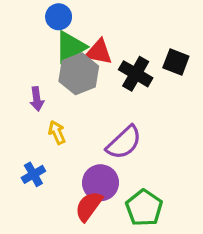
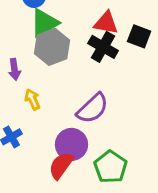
red triangle: (99, 52) -> (106, 23), moved

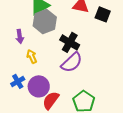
black cross: (103, 47) -> (70, 42), moved
purple circle: (71, 144) -> (39, 86), moved

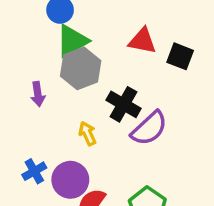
yellow arrow: (32, 56) -> (87, 133), moved
purple semicircle: (72, 62) -> (149, 128), moved

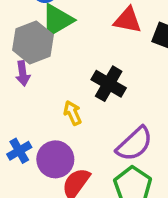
gray hexagon: (81, 68) -> (33, 42), moved
purple semicircle: (149, 128) -> (134, 144), moved

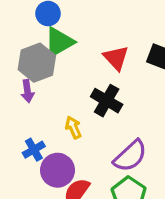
red triangle: (128, 20) -> (116, 58), moved, turned 36
blue cross: (19, 151) -> (34, 150), moved

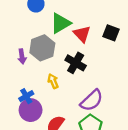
green triangle: (59, 42) -> (61, 23), moved
gray hexagon: (37, 63) -> (42, 48), moved
purple circle: (58, 170) -> (31, 110), moved

